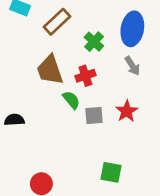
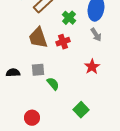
green semicircle: (71, 100) -> (53, 84), moved
gray square: (94, 116) -> (38, 70), moved
green square: (111, 172) -> (81, 110), turned 35

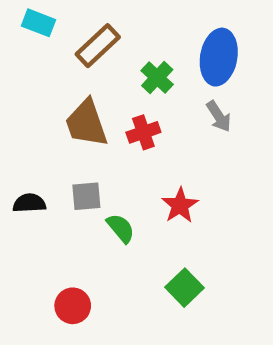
red star: (92, 67) -> (180, 205), moved

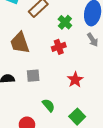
brown trapezoid: (86, 123) -> (20, 43), moved
green semicircle: (121, 228) -> (48, 105), moved

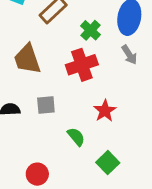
red cross: (59, 47) -> (82, 65), size x1.5
green semicircle: (48, 105) -> (76, 137), moved

